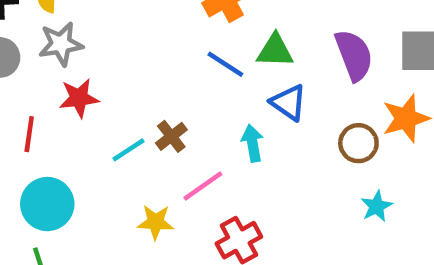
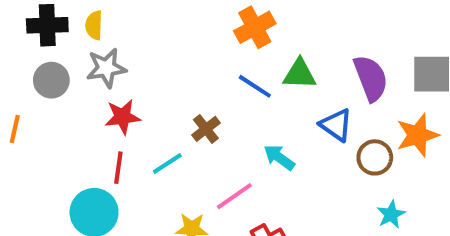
blue triangle: (289, 103) -> (336, 125), moved
red line: (29, 134) -> (118, 168), moved
brown cross: (171, 136) -> (206, 129), moved
cyan arrow: (252, 143) -> (279, 157), turned -44

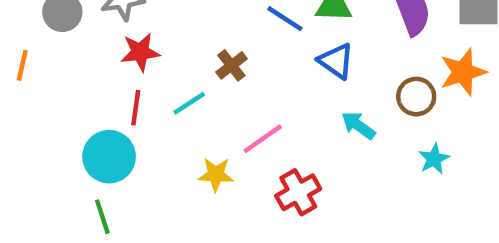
blue triangle: (336, 125) -> (336, 61), moved
cyan arrow: (279, 157) -> (358, 125), moved

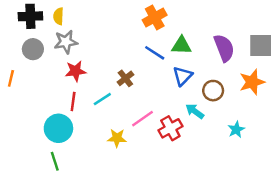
blue triangle: (336, 61) -> (183, 76), turned 40
brown circle: (416, 97) -> (213, 91), moved
red cross: (298, 192) -> (170, 128), moved

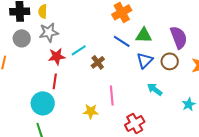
brown circle: (213, 91) -> (170, 61), moved
cyan line: (102, 99) -> (79, 50), moved
pink line: (142, 119) -> (112, 95), turned -60
red cross: (170, 128) -> (135, 123), moved

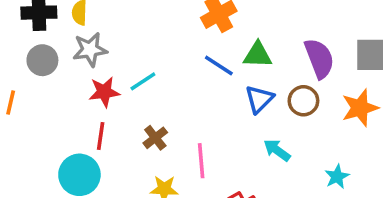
brown cross: (98, 62) -> (155, 138), moved

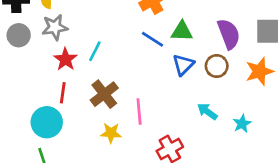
cyan line: (143, 81) -> (95, 51), turned -30
red star: (104, 92) -> (65, 59), turned -30
brown cross: (155, 138) -> (104, 94), size x1.5
cyan arrow: (277, 150) -> (207, 112), moved

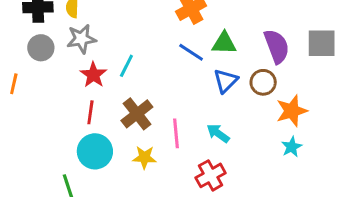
orange star: (259, 71) -> (292, 111), moved
cyan arrow: (207, 112) -> (218, 133), moved
cyan circle: (47, 122) -> (95, 151), moved

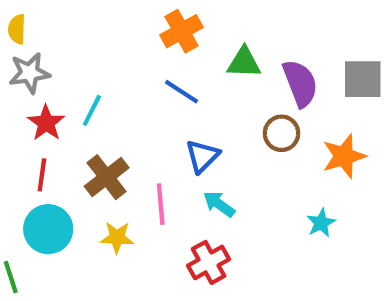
green triangle: (224, 43) -> (244, 62), moved
blue triangle: (226, 81) -> (202, 156), moved
orange star: (292, 111) -> (344, 156), moved

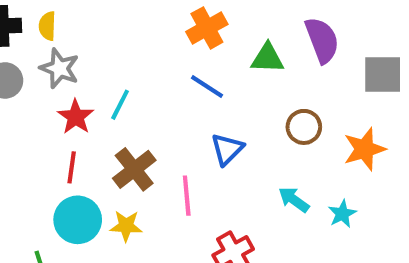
gray star: (29, 73) -> (59, 68), turned 30
purple semicircle: (300, 83) -> (322, 40), moved
cyan arrow: (219, 204) -> (294, 200), moved
yellow star: (117, 237) -> (126, 226), moved

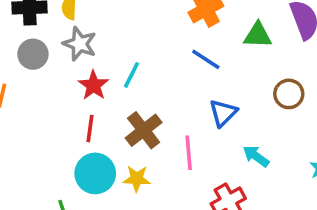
cyan arrow: (294, 200) -> (256, 156), moved

